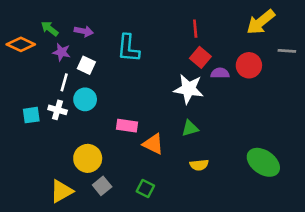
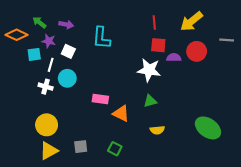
yellow arrow: (261, 22) -> (191, 21), moved
red square: (200, 57) -> (158, 45), turned -35
cyan square: (31, 115) -> (34, 54), moved
yellow circle: (88, 158) -> (47, 125), moved
gray square: (102, 186) -> (81, 147), turned 32

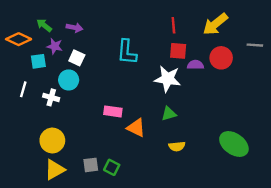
cyan L-shape: (101, 38) -> (127, 52), moved
white line: (51, 65) -> (23, 89), moved
cyan circle: (67, 78) -> (69, 80), moved
green square: (115, 149) -> (112, 167), moved

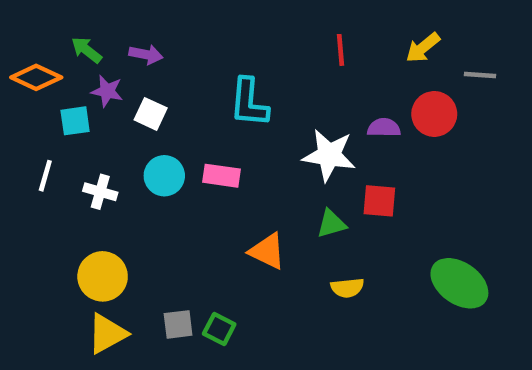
yellow arrow: (215, 24) -> (423, 48), size x0.7
gray line: (255, 45) -> (480, 75), moved
red square: (178, 51) -> (379, 201), moved
cyan circle: (69, 80) -> (164, 176), moved
pink rectangle: (113, 111) -> (222, 176), moved

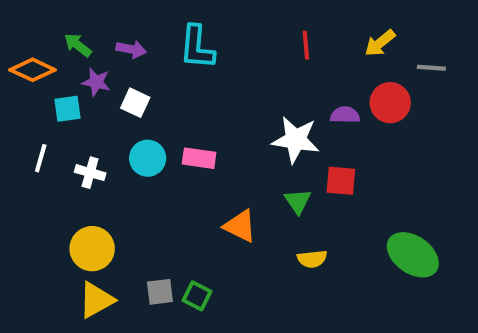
cyan L-shape: (249, 103) -> (197, 47), moved
green triangle: (331, 224) -> (298, 201), turned -48

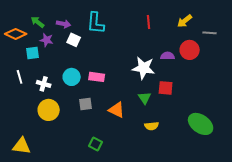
white square: (135, 103) -> (74, 40), moved
white line: (41, 158) -> (20, 77), turned -32
yellow circle: (92, 249) -> (49, 110), moved
gray square: (160, 292) -> (86, 104), moved
yellow triangle: (96, 300) -> (22, 146), moved, turned 36

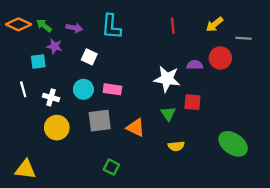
orange diamond: (16, 34) -> (18, 24), moved
white square: (74, 40) -> (89, 57), moved
gray square: (86, 104) -> (100, 121), size x1.5

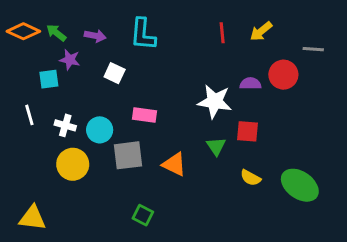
yellow arrow: (215, 24) -> (261, 31), moved
cyan circle: (83, 89) -> (100, 130), moved
yellow semicircle: (176, 146) -> (251, 178), moved, turned 35

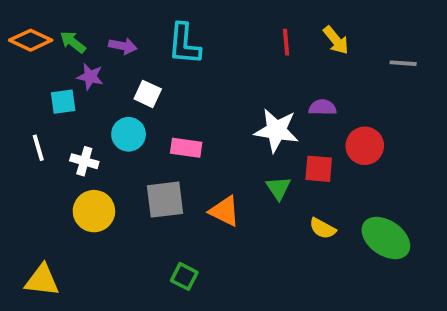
yellow arrow: (261, 31) -> (336, 40), turned -90
red circle: (283, 75) -> (365, 146), moved
cyan circle: (100, 130) -> (129, 134), moved

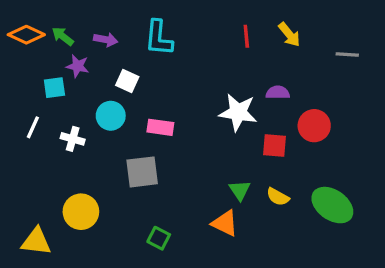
white line: (38, 148) -> (33, 127), turned 40
green triangle: (278, 188) -> (240, 190), moved
yellow circle: (94, 211) -> (81, 212), moved
orange triangle: (225, 211) -> (225, 223), moved

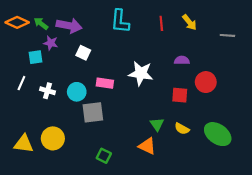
cyan L-shape: (159, 38) -> (120, 21), moved
purple arrow: (106, 40) -> (69, 26), size x1.6
white star: (238, 112) -> (141, 73), moved
cyan circle: (111, 116) -> (77, 92), moved
yellow triangle: (36, 241) -> (24, 144), moved

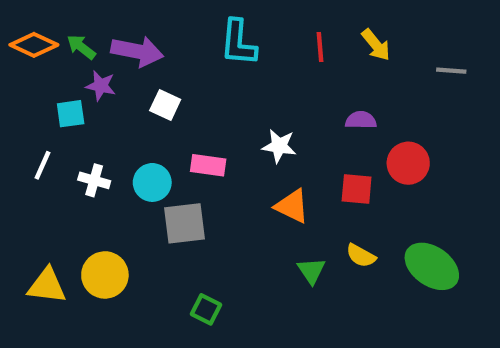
white star: (141, 73) -> (279, 146), size x0.7
green triangle: (157, 124) -> (311, 271), moved
orange triangle: (147, 146) -> (292, 206), moved

